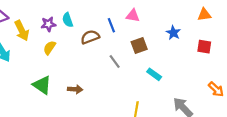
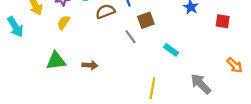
brown square: (139, 46) -> (146, 20), moved
green triangle: (42, 85) -> (56, 61), turned -42

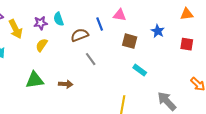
brown square: (146, 20) -> (130, 41), moved, turned 35
gray line: (131, 37) -> (91, 59), moved

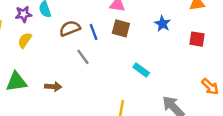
blue line: (100, 24) -> (94, 32), moved
brown square: (130, 41) -> (121, 28), moved

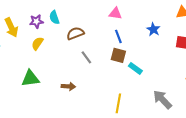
brown square: (121, 28) -> (118, 55), moved
blue line: (94, 32) -> (118, 36), moved
brown arrow: (53, 87) -> (68, 86), moved

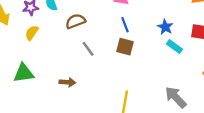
blue star: (153, 29) -> (165, 27), moved
cyan rectangle: (135, 68) -> (174, 47), moved

